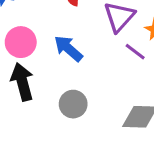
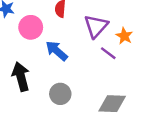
pink circle: (21, 42) -> (31, 27), moved

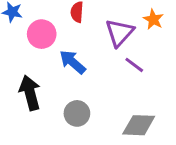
orange star: (124, 36) -> (153, 19), moved

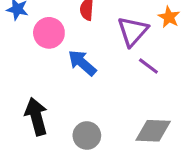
black arrow: (30, 93) -> (36, 117), moved
gray circle: (77, 113) -> (87, 136), moved

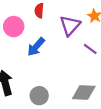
blue arrow: (82, 63) -> (36, 47), turned -90
purple line: (148, 66) -> (90, 49), moved

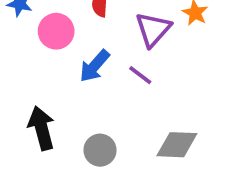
purple line: (90, 49) -> (140, 75), moved

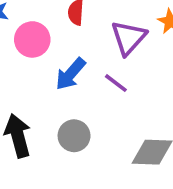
gray circle: (100, 150) -> (74, 136), moved

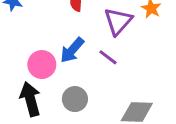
pink circle: (32, 39) -> (42, 65), moved

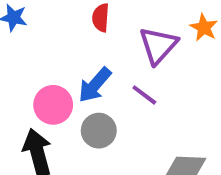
gray circle: (75, 99) -> (99, 131), moved

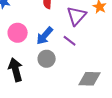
pink circle: (53, 105) -> (18, 33), moved

